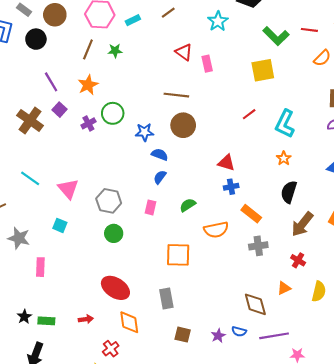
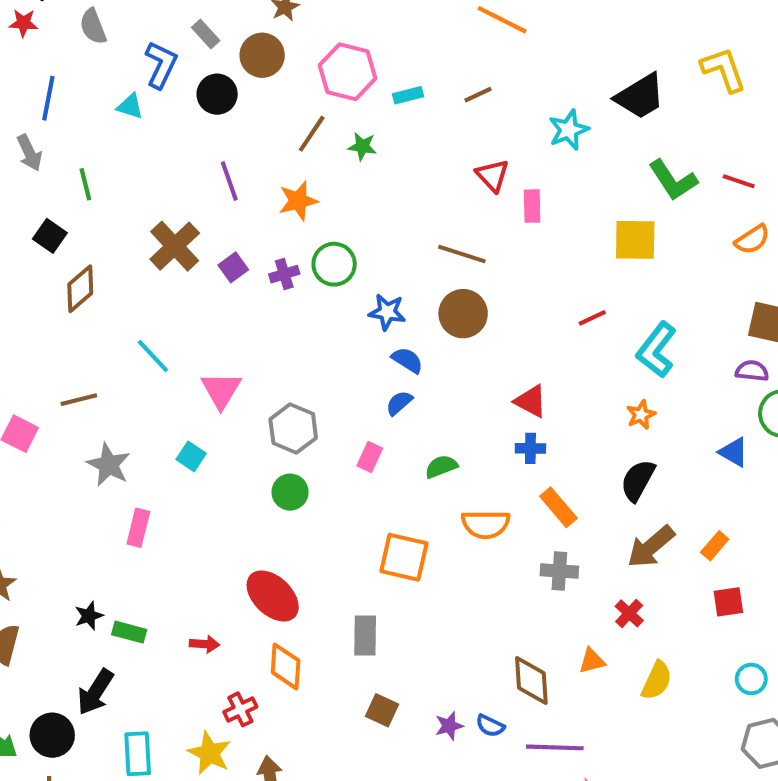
purple square: (59, 110) -> (233, 267), moved

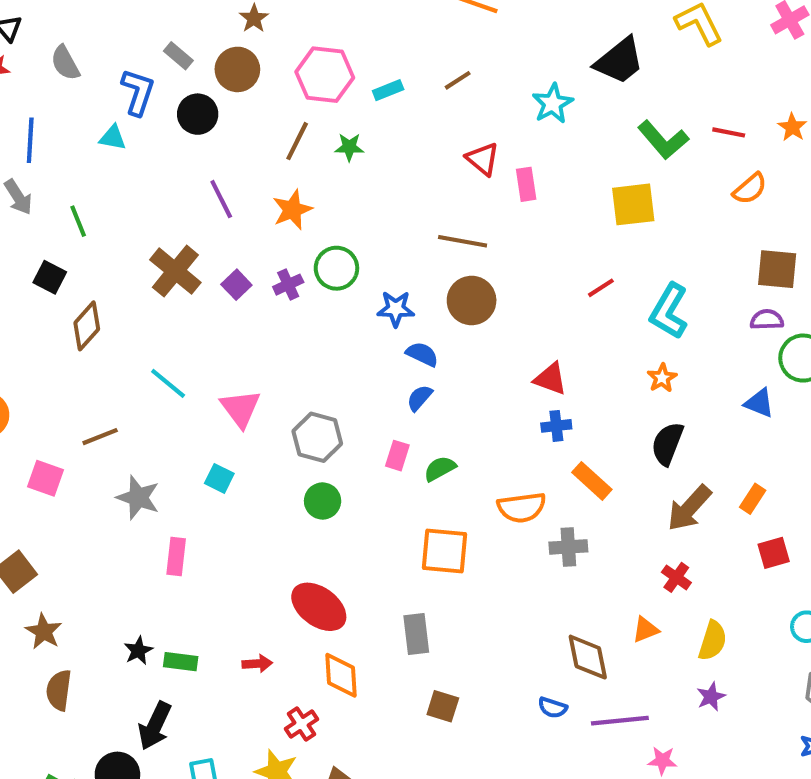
green semicircle: (441, 467) -> (440, 469), moved
gray cross: (559, 571) -> (568, 547), moved
purple star: (449, 726) -> (711, 697), moved

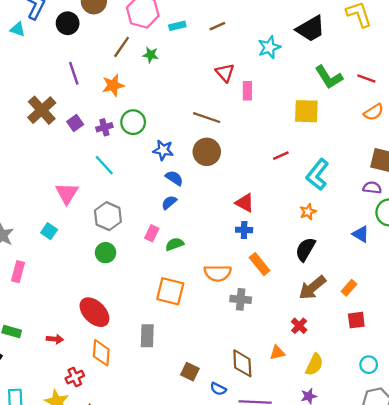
cyan line: (168, 383) -> (104, 165), moved
brown square: (443, 706) -> (190, 372), moved

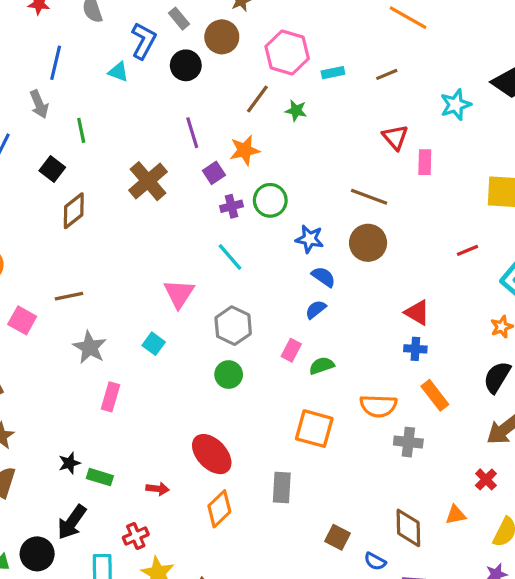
purple square: (75, 123) -> (214, 173), moved
orange diamond: (101, 353) -> (219, 509), turned 40
red cross: (75, 377) -> (136, 536), moved

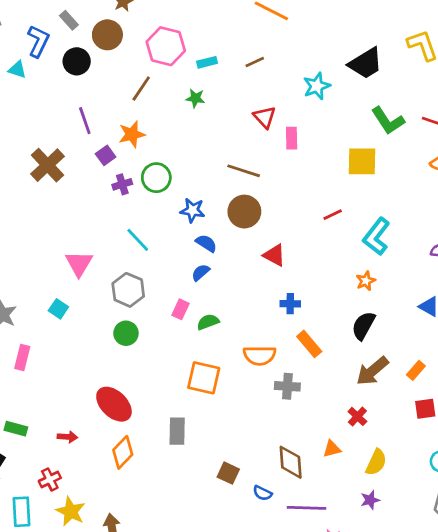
green star: (296, 111) -> (195, 98), moved
cyan line: (230, 257) -> (138, 240), moved
red triangle: (417, 313) -> (274, 255), moved

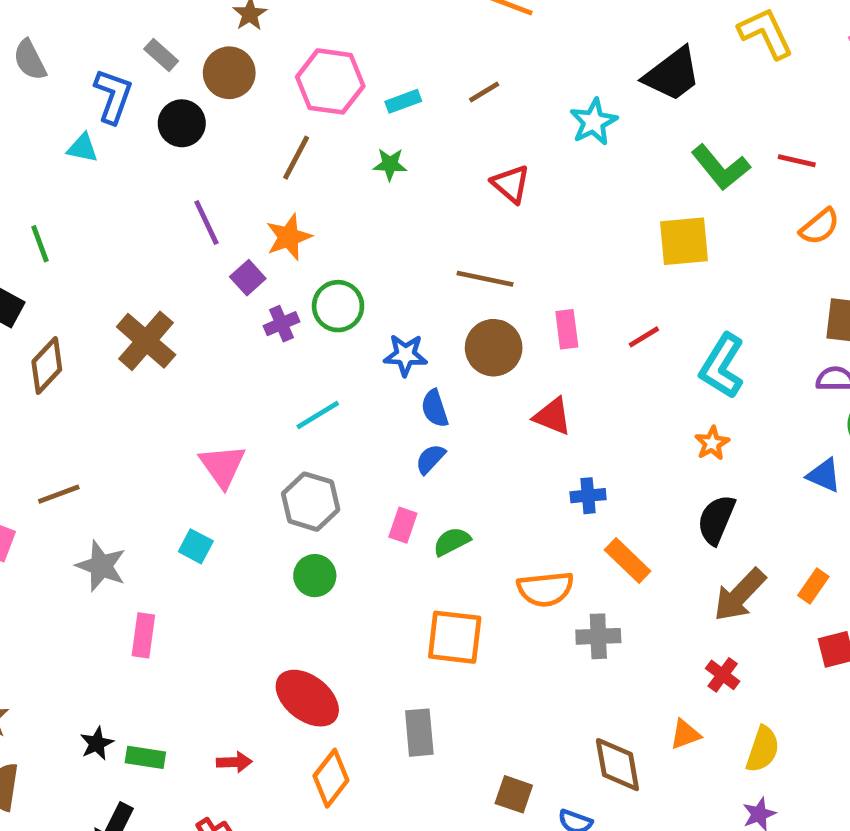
pink rectangle: (292, 138) -> (567, 329), moved
brown cross: (48, 165) -> (146, 341), moved
cyan line: (138, 240) -> (318, 415), turned -72
blue semicircle: (206, 243) -> (435, 408), turned -135

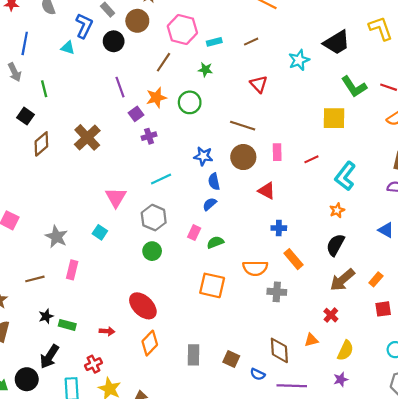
green circle: (338, 306) -> (190, 102), moved
brown line: (59, 494) -> (35, 279), moved
gray rectangle: (419, 733) -> (194, 355), moved

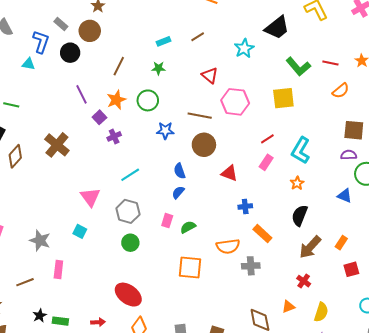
pink hexagon: (182, 29) -> (235, 102), moved
green line: (44, 89) -> (11, 105), turned -56
pink rectangle: (277, 152) -> (266, 162), moved, turned 42
blue star: (203, 156) -> (165, 130), moved

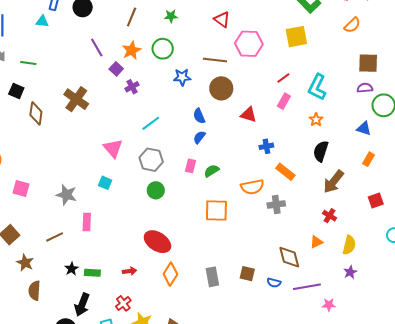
brown diamond: (15, 156) -> (36, 113), turned -30
orange rectangle: (341, 243) -> (368, 159), moved

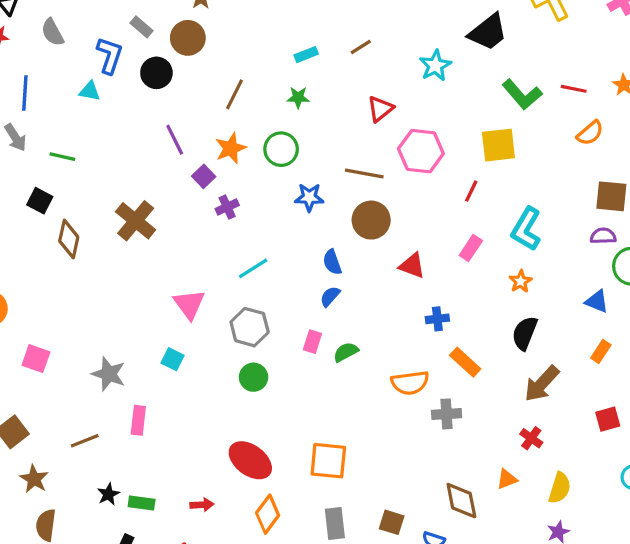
red triangle: (222, 20) -> (380, 109), turned 42
red line: (283, 78) -> (471, 191), moved, turned -32
orange square: (216, 210) -> (328, 461), moved

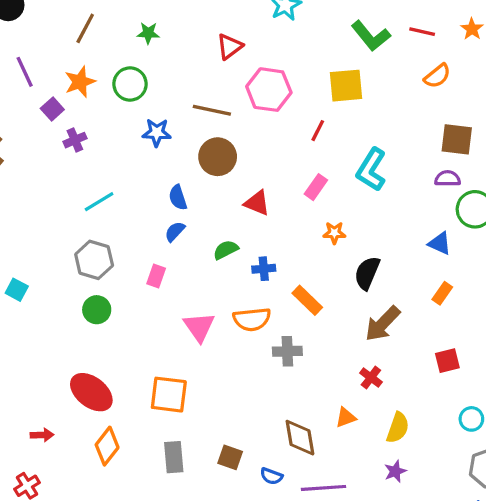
orange star: (521, 281) -> (334, 233), moved, turned 30
pink triangle: (189, 304) -> (199, 327), moved
blue cross: (437, 319) -> (264, 269), moved
green semicircle: (346, 352) -> (226, 250), moved

